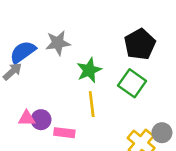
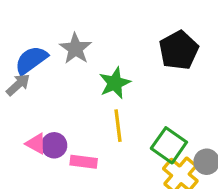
gray star: (58, 43) -> (75, 49), turned -30
green square: (132, 83) -> (169, 145), moved
pink triangle: (27, 118) -> (36, 144), turned 30

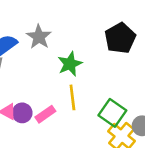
pink rectangle: (84, 162) -> (45, 114), moved, turned -42

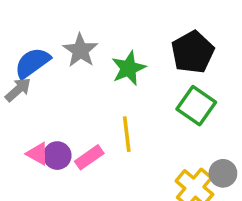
green star: (70, 64) -> (129, 68), moved
green square: (112, 113) -> (196, 106), moved

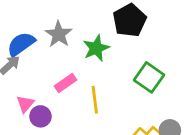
black pentagon: (193, 52) -> (130, 20), moved
pink triangle: (38, 154) -> (25, 104), moved, turned 42
pink rectangle: (89, 157) -> (66, 83), moved

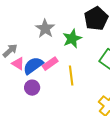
blue semicircle: (21, 44) -> (33, 66), moved
pink triangle: (25, 104) -> (18, 64), moved, turned -40

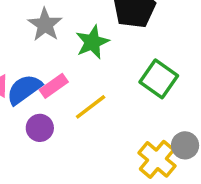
yellow line: (71, 76) -> (91, 107), turned 60
purple circle: (32, 88) -> (40, 128), moved

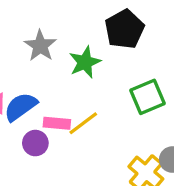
green square: (159, 79) -> (148, 97), turned 32
pink rectangle: (54, 86) -> (57, 123), moved, turned 40

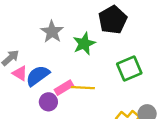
pink rectangle: (57, 123) -> (64, 88), turned -36
yellow line: (83, 123) -> (83, 88), turned 40

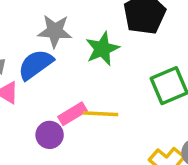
gray star: (52, 32) -> (55, 31), turned -30
blue semicircle: (38, 76) -> (35, 65), moved

